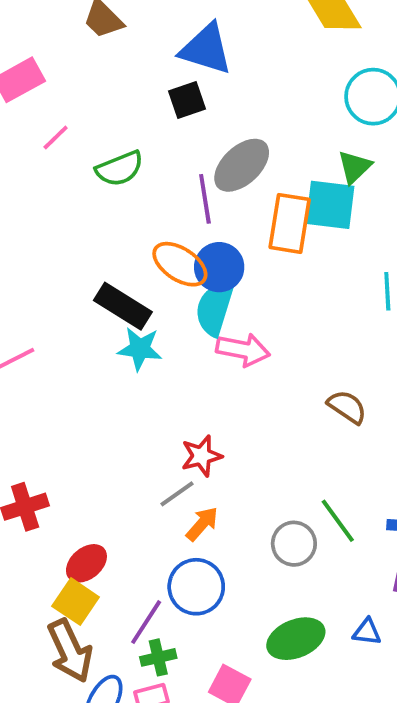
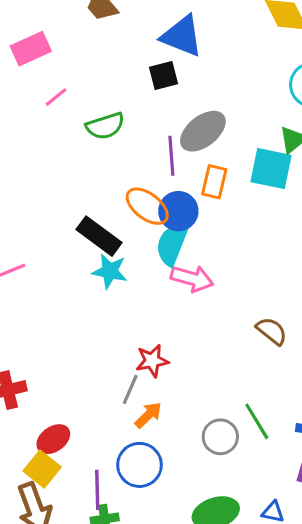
orange rectangle: (290, 223) -> (214, 182), moved, size x0.7
gray line: (177, 494) -> (130, 390), turned -36
purple line: (146, 622) -> (97, 490), turned -39

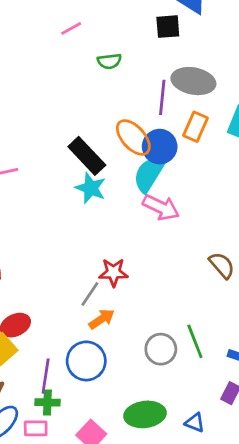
green semicircle: (105, 126) -> (109, 61), size x0.7
gray ellipse: (203, 131) -> (193, 81), turned 39

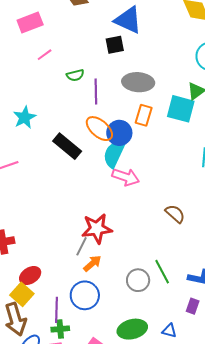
purple line: (162, 97) -> (96, 92), moved
cyan star: (91, 188) -> (25, 117), moved, turned 30
red star: (113, 272) -> (97, 229), size x1.4

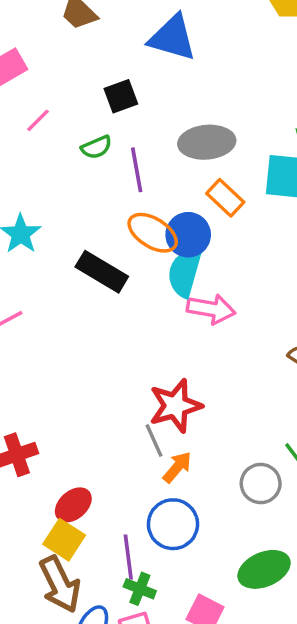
black square: (115, 45) -> (121, 96), moved
orange rectangle: (144, 115) -> (225, 198), turned -55
gray line: (82, 246) -> (154, 441), turned -42
green cross: (60, 329) -> (140, 589), turned 36

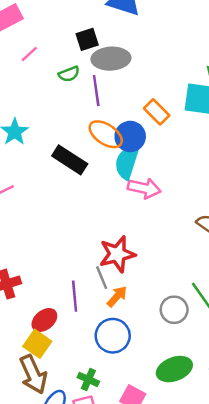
gray ellipse: (207, 142) -> (111, 59), moved
purple line: (128, 557) -> (75, 296), moved

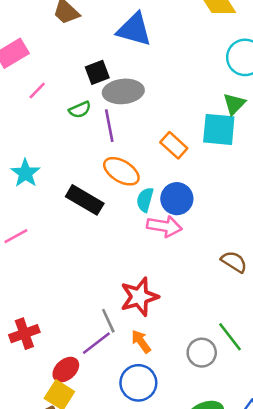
blue circle: (130, 136) -> (177, 199), moved
cyan semicircle: (127, 162) -> (145, 200), size x0.7
gray line: (102, 278) -> (108, 321), moved
purple line: (75, 296) -> (96, 343), turned 60
orange arrow: (117, 296) -> (141, 341), turned -75

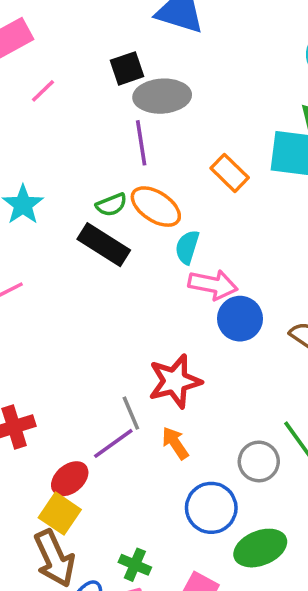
green semicircle: (80, 110) -> (111, 205), moved
blue circle: (177, 199) -> (240, 319), moved
blue circle: (138, 383) -> (211, 508), moved

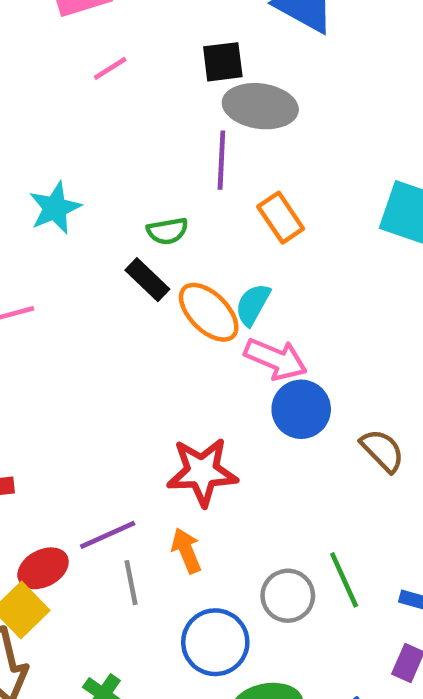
orange rectangle: (230, 173) -> (281, 218), moved
orange ellipse: (156, 207) -> (209, 312), moved
black rectangle: (104, 245) -> (147, 280), size x0.7
gray line: (131, 413) -> (131, 583), moved

